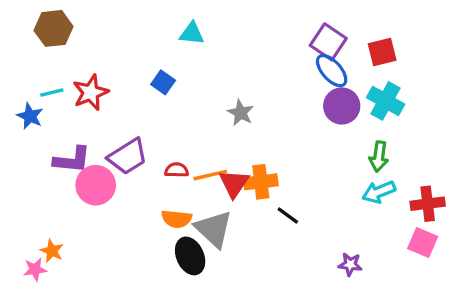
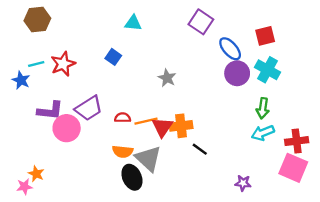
purple square: (328, 42) -> (201, 22), moved
pink square: (423, 242) -> (293, 168), size x1.4

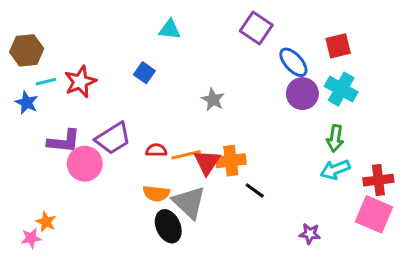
brown hexagon: (37, 20) -> (27, 50), moved

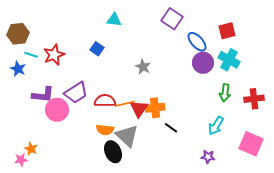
cyan line: (46, 82) -> (31, 55), turned 32
red semicircle: (156, 150) -> (105, 101), size x1.5
cyan arrow: (335, 170) -> (216, 126), moved, turned -36
red cross: (378, 180) -> (254, 99), moved

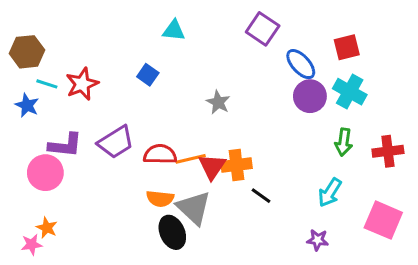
pink circle: (57, 110) -> (45, 173), moved

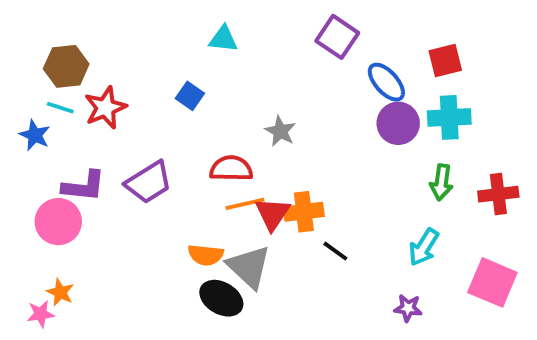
brown hexagon: (27, 52) -> (66, 66), moved
cyan cross: (350, 92) -> (449, 117), turned -32
red semicircle: (160, 154) -> (231, 169), moved
black ellipse: (172, 232) -> (221, 298), turned -36

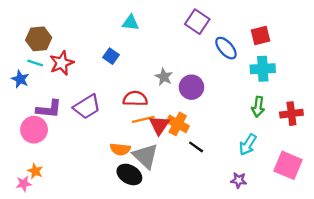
purple circle: (398, 123) -> (191, 87), moved
orange cross: (304, 212) -> (178, 124), turned 35

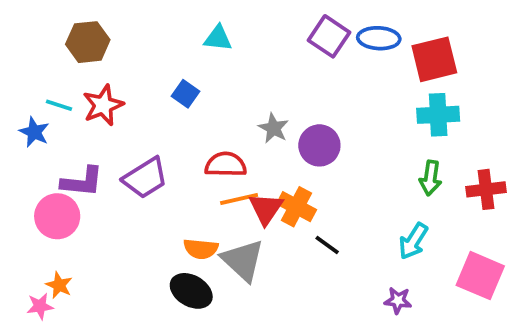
red square: (260, 35) -> (434, 59), size x1.4
brown hexagon: (39, 39) -> (88, 42), moved
blue ellipse: (226, 48) -> (379, 38), moved, turned -45
black ellipse: (129, 174) -> (191, 291), moved

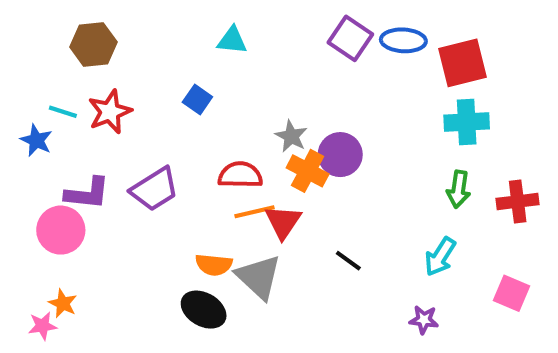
orange cross: (296, 207) -> (308, 171), moved
pink square: (480, 276) -> (511, 293), size x0.7

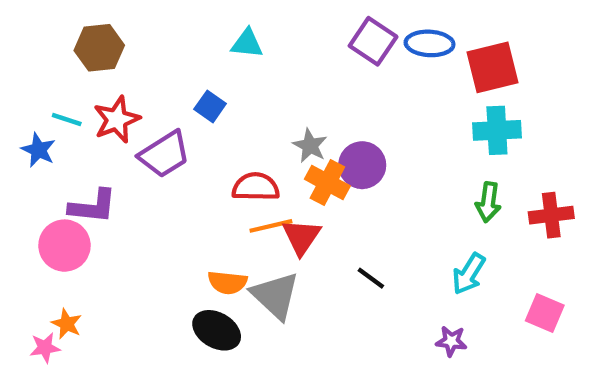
purple trapezoid: (155, 189) -> (164, 154), moved

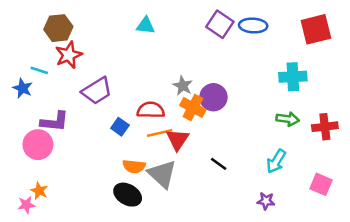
red square: (493, 67) -> (316, 29), moved
blue square: (210, 106) -> (120, 127), moved
red star: (117, 120) -> (69, 55), moved
green arrow: (488, 202) -> (288, 119), turned -90

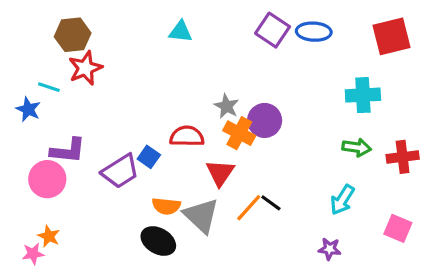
purple trapezoid: (97, 91) -> (120, 171), moved
orange line: (160, 133) -> (249, 208), moved, turned -35

